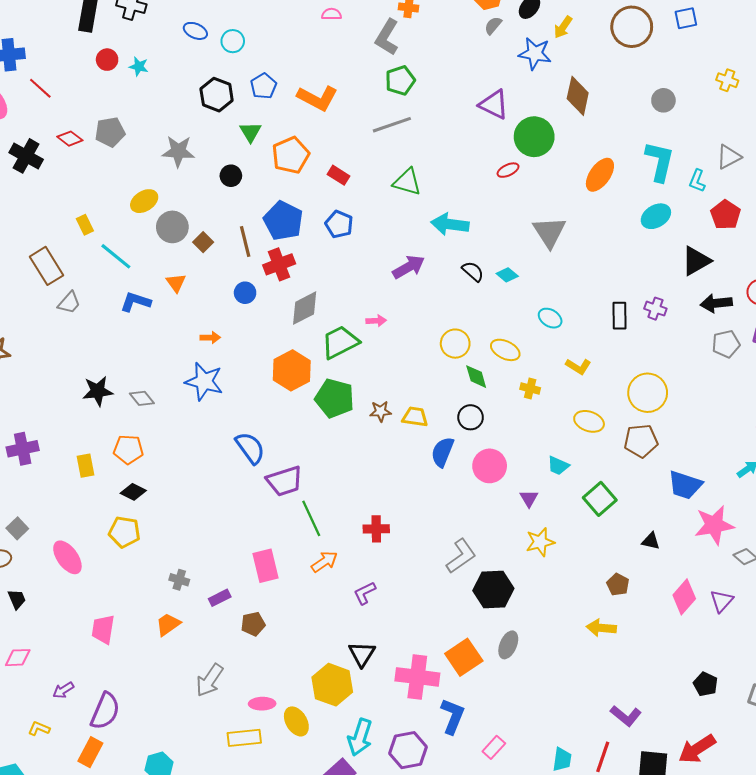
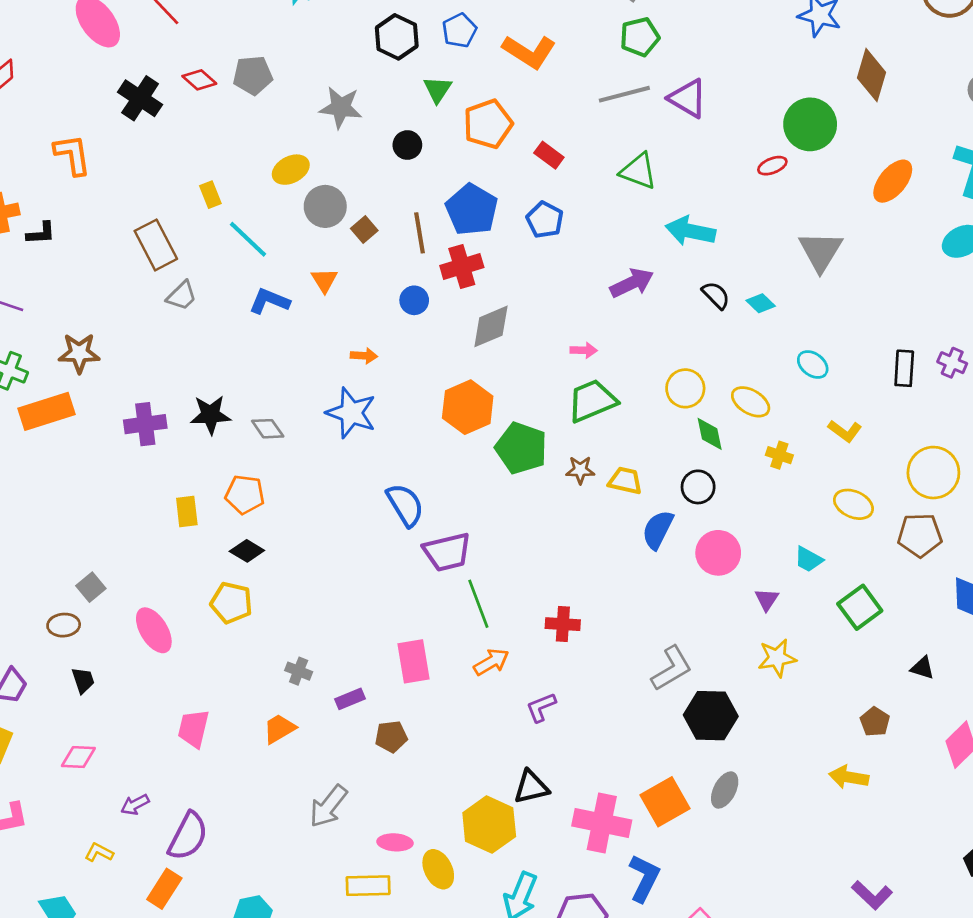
purple triangle: (494, 104) -> (688, 98), moved
green trapezoid: (340, 342) -> (592, 401), moved
purple cross: (23, 449) -> (145, 424), moved
black triangle: (362, 654) -> (531, 787), turned 40

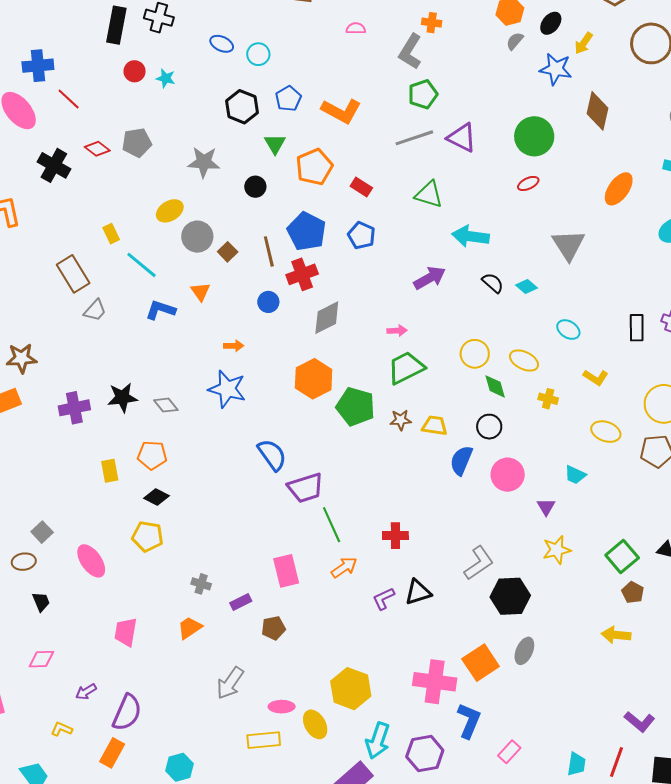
green circle: (810, 124) -> (534, 136), moved
green square: (860, 607) -> (622, 557), moved
black triangle: (531, 787) -> (418, 592), moved

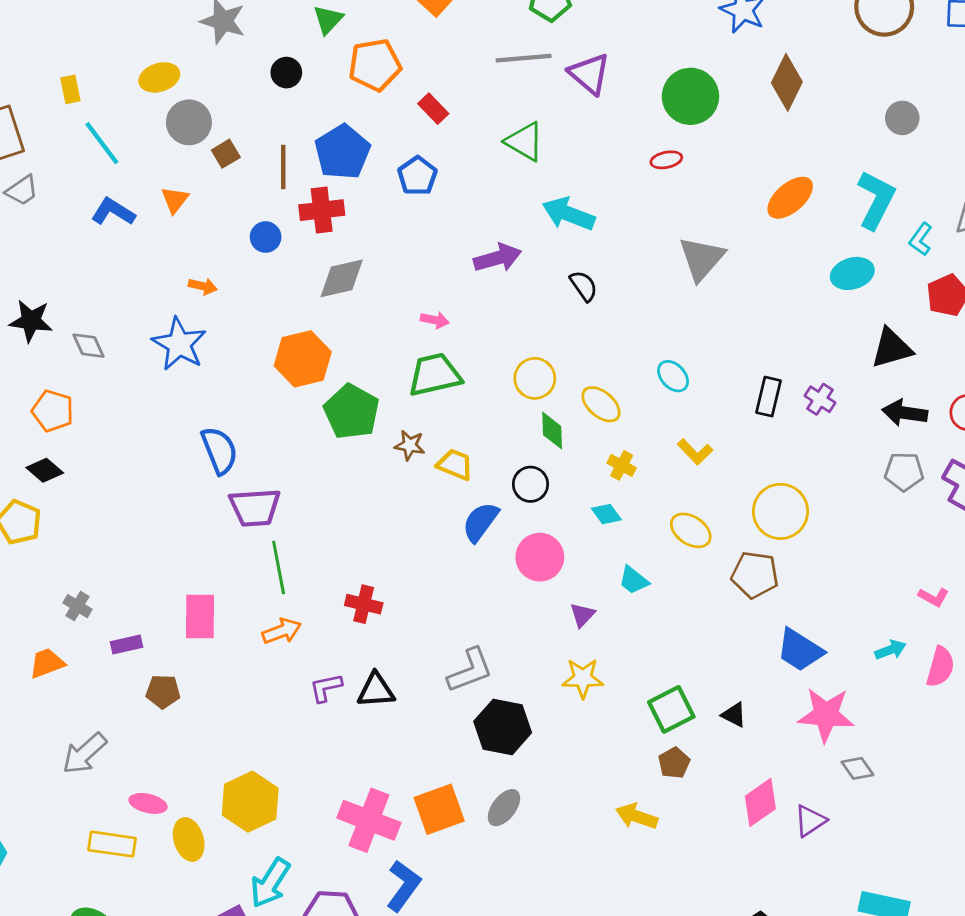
cyan diamond: (527, 287) -> (606, 514), moved

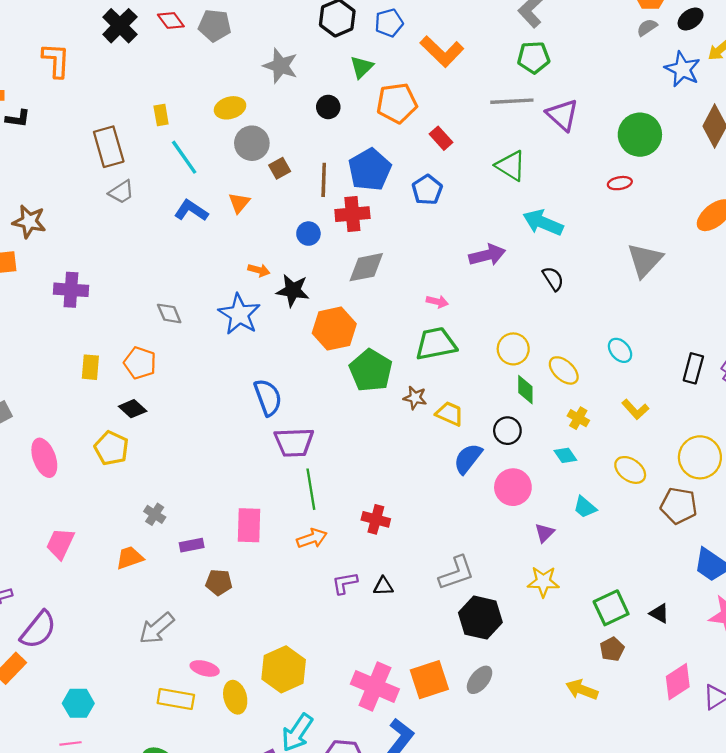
black star: (31, 321) -> (293, 290), moved
black triangle: (376, 690) -> (383, 586), size x0.7

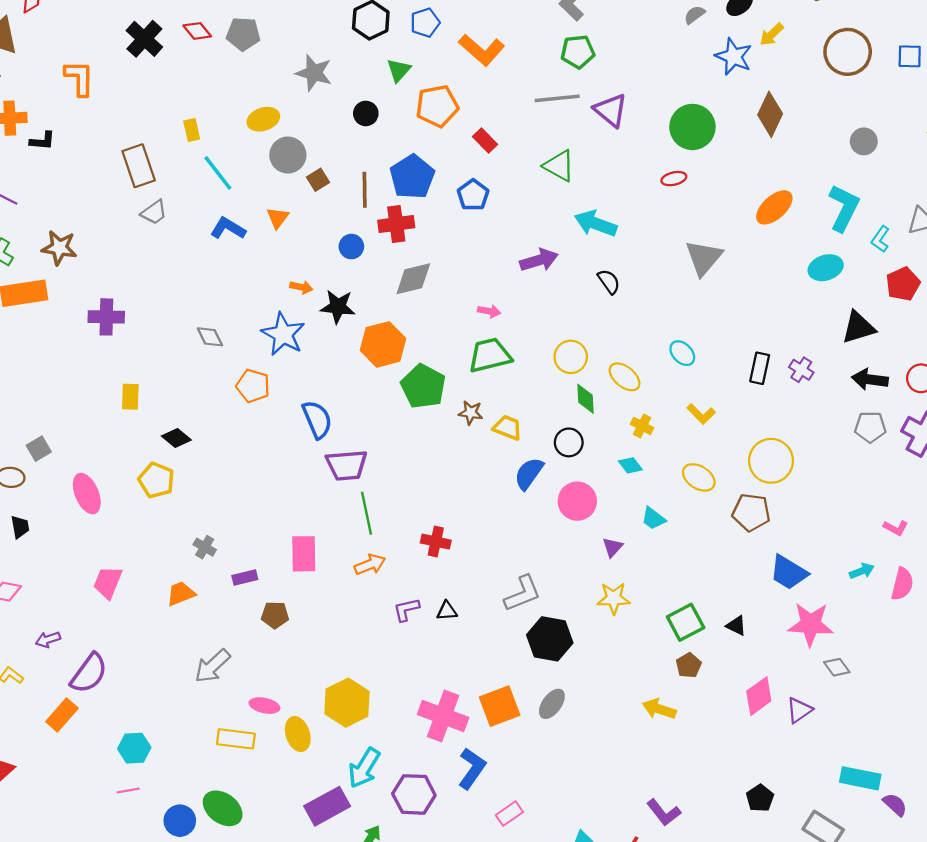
orange pentagon: (140, 363) -> (253, 386), moved

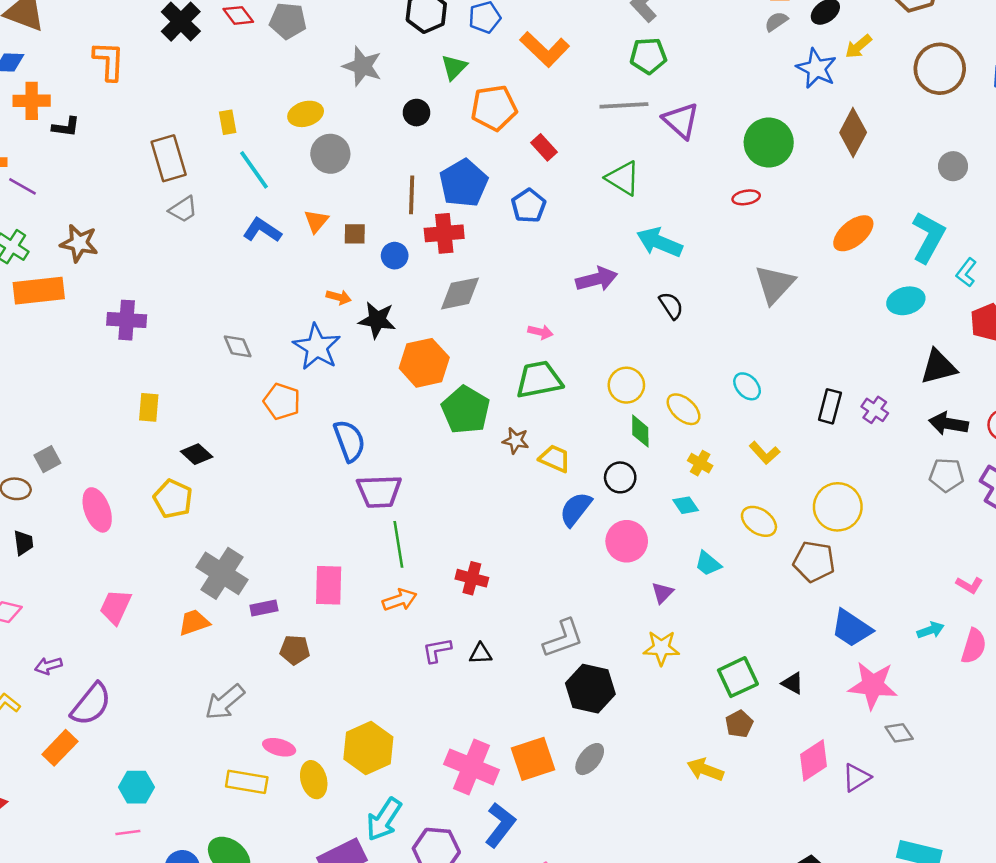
brown square: (318, 180) -> (355, 234), moved, turned 30
gray cross: (205, 547) -> (222, 573), size x2.0

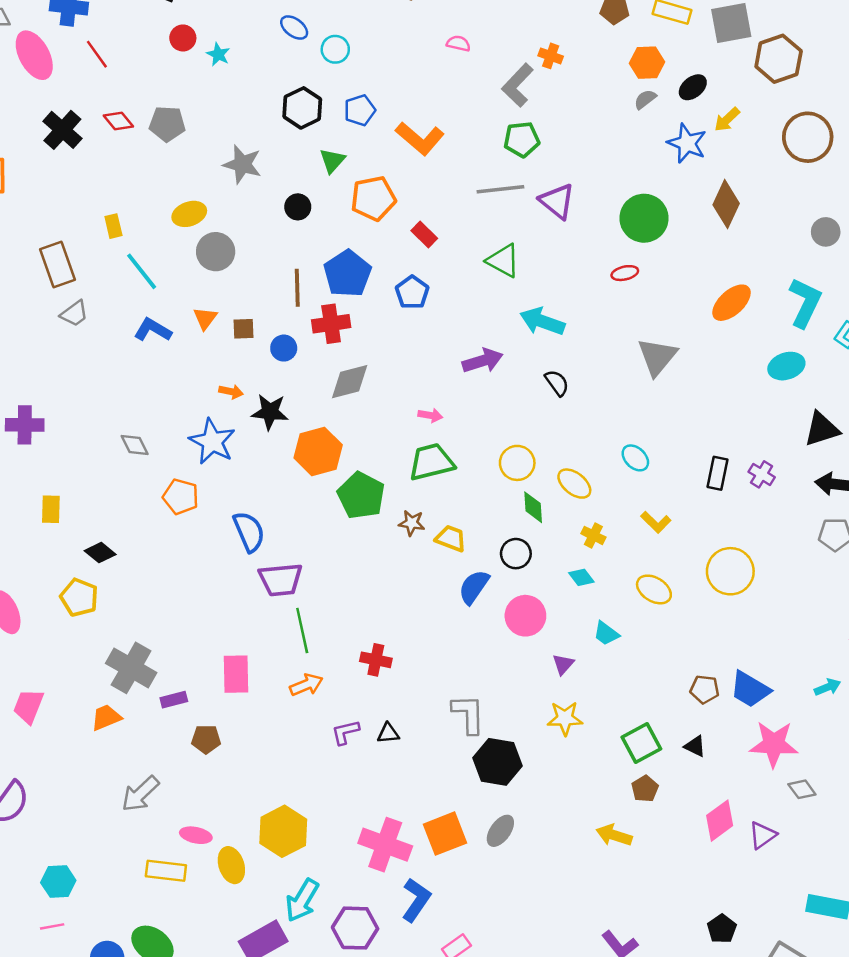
brown pentagon: (814, 562) -> (705, 689), moved, size x0.7
gray L-shape: (563, 638) -> (468, 714), turned -69

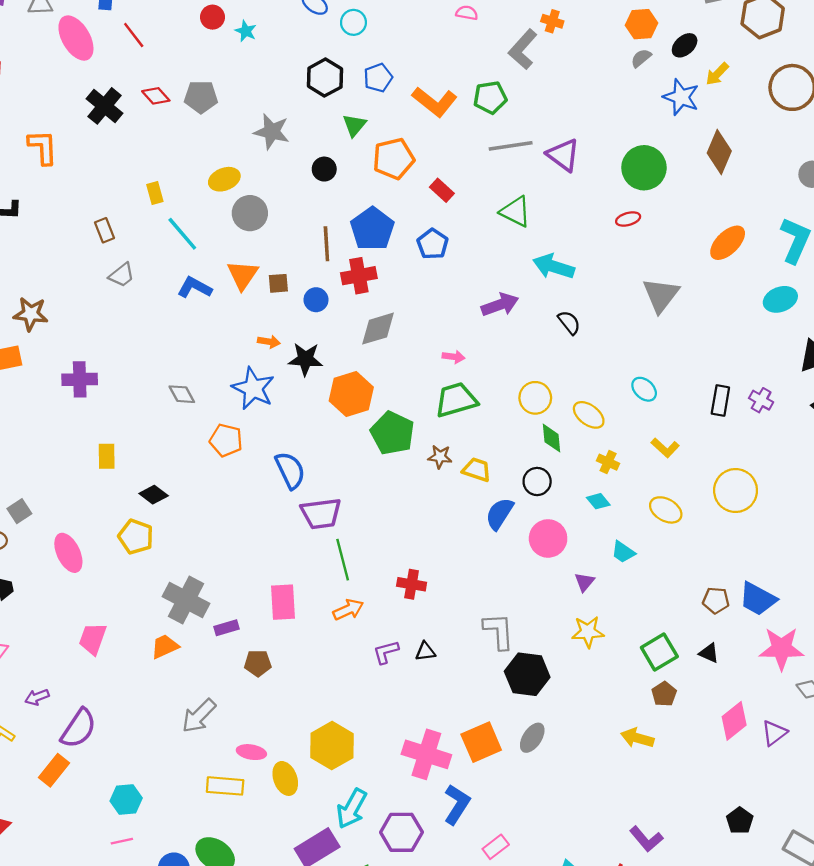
green pentagon: (522, 139) -> (490, 97), moved
brown rectangle: (58, 264) -> (105, 230), size x0.6
orange triangle: (205, 318) -> (243, 275), size x1.4

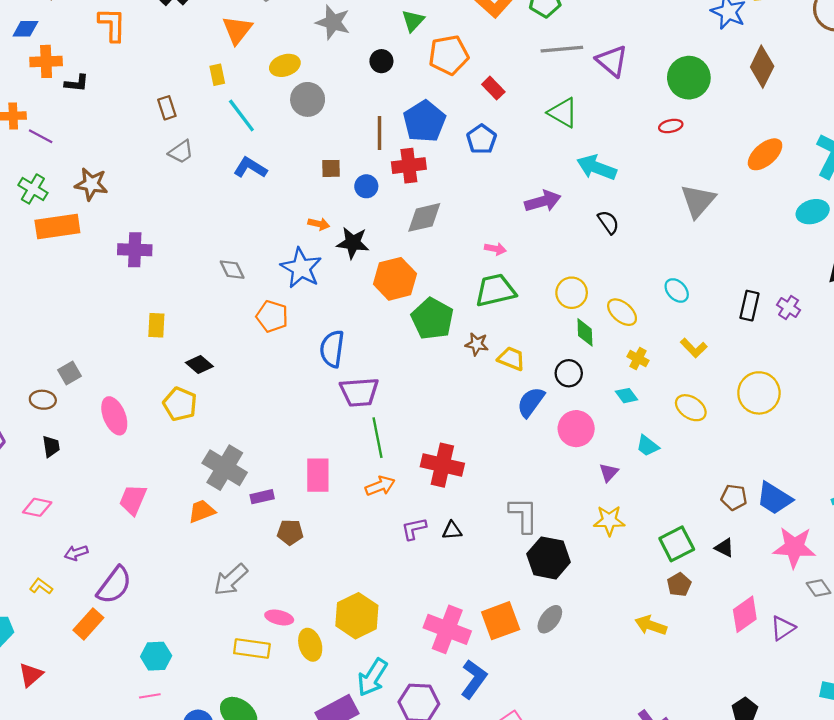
orange triangle: (243, 275) -> (237, 30), moved
blue semicircle: (290, 470) -> (332, 349), turned -150
red cross: (412, 584) -> (442, 465), size x1.5

